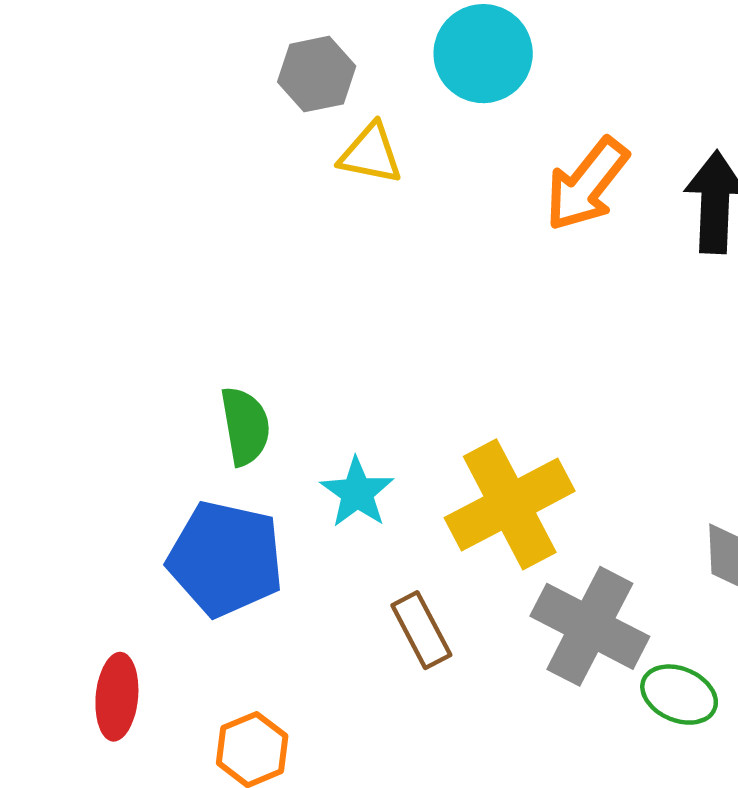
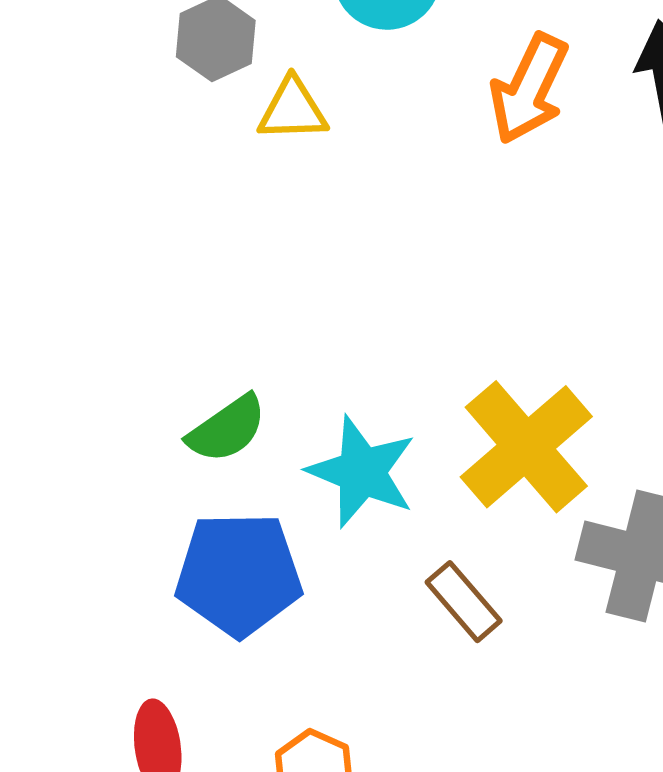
green semicircle: (245, 426) -> (227, 429), turned 78
cyan star: (357, 493) -> (362, 472), size x1.4

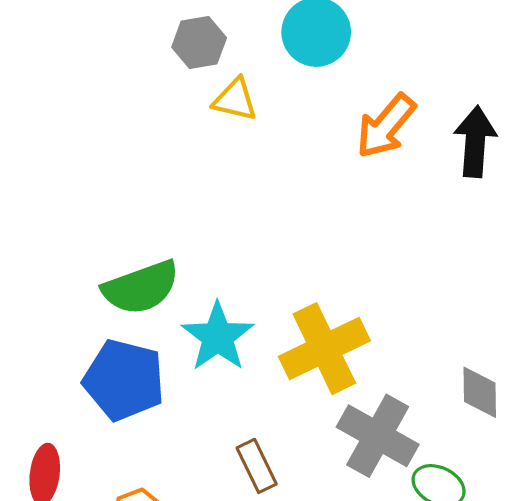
green semicircle: (227, 429) -> (141, 288), size x1.4
brown rectangle: (464, 602) -> (257, 466), moved

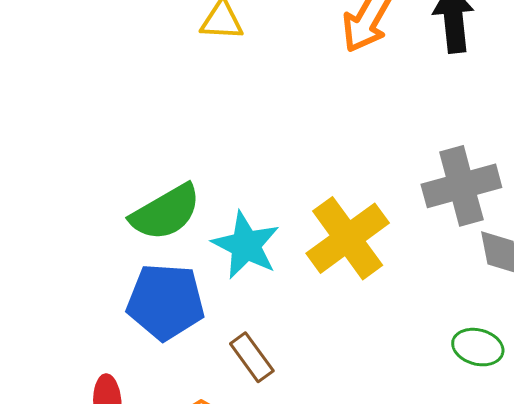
gray cross: (378, 436) -> (461, 186), moved, turned -34
brown rectangle: (257, 466) -> (252, 357), moved

